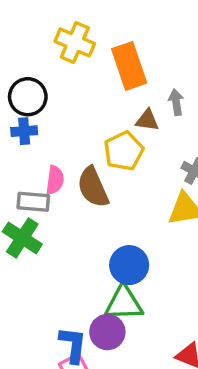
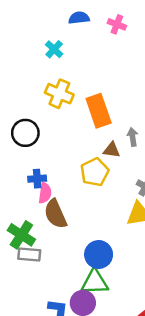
blue cross: (24, 131) -> (37, 179), moved
brown semicircle: (93, 187) -> (55, 214), moved
gray rectangle: (33, 202) -> (29, 255), moved

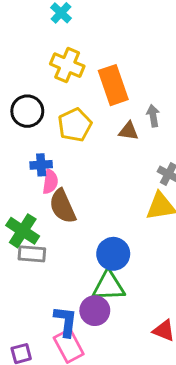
yellow pentagon: (95, 172) -> (75, 125), moved

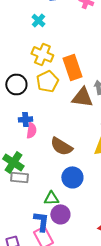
yellow pentagon: (75, 125) -> (47, 81), moved
brown triangle: (129, 131) -> (82, 97), size x1.6
brown semicircle: (63, 206) -> (61, 146), moved, turned -35
green triangle: (109, 286) -> (51, 198), moved, size x0.7

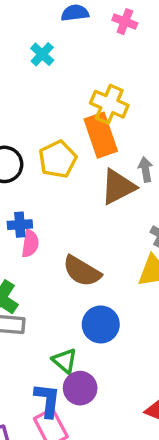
yellow cross: (42, 54) -> (109, 104), moved
brown triangle: (82, 97) -> (118, 187), turned -35
green triangle: (51, 198) -> (65, 361), turned 42

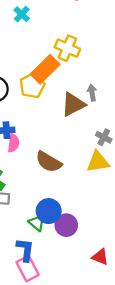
orange rectangle: (101, 135) -> (45, 69), moved, turned 64
blue circle: (101, 324) -> (49, 211), moved
purple circle: (80, 388) -> (66, 225), moved

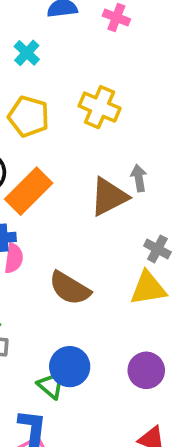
orange rectangle: (45, 69) -> (29, 191), moved
yellow pentagon: (32, 86) -> (29, 116), moved, turned -30
purple circle: (66, 225) -> (146, 370), moved

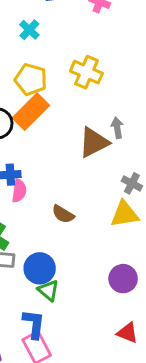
orange rectangle: (29, 191) -> (31, 112), moved
brown semicircle: (70, 288) -> (63, 214), size x0.7
blue circle: (70, 367) -> (40, 268), moved

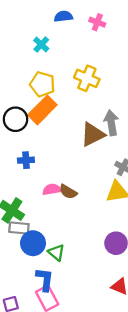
gray arrow: (117, 128) -> (111, 123), size x1.5
pink semicircle: (19, 191) -> (52, 189), moved, turned -108
blue circle: (40, 268) -> (33, 243), moved

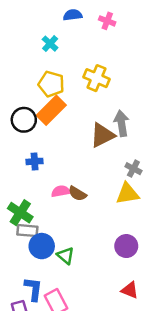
blue L-shape: (45, 279) -> (33, 289), moved

